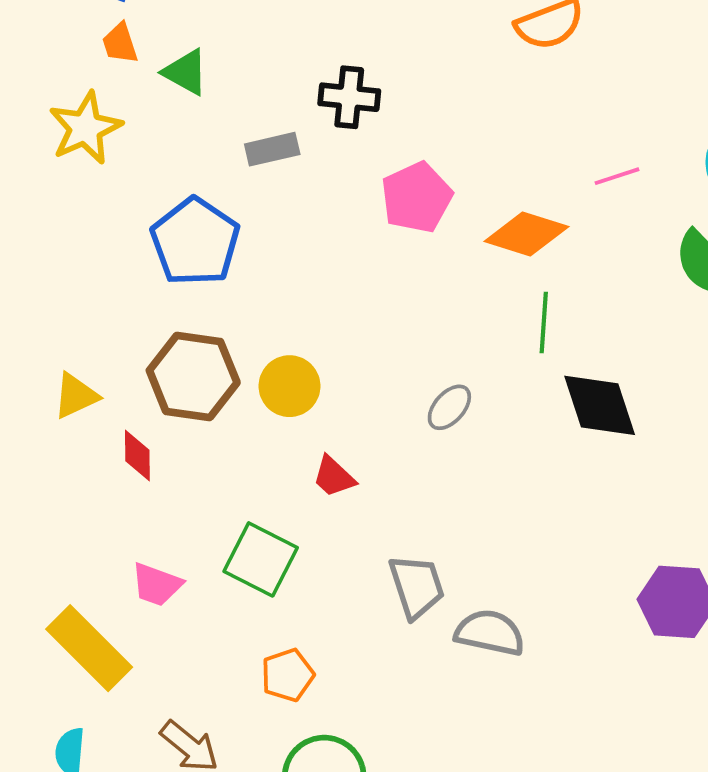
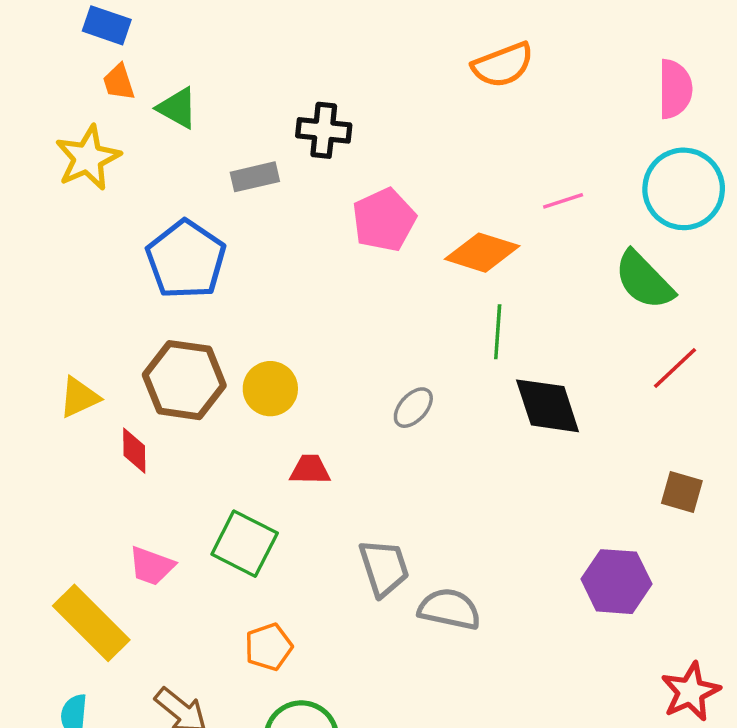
red trapezoid: (334, 477) -> (310, 470), turned 138

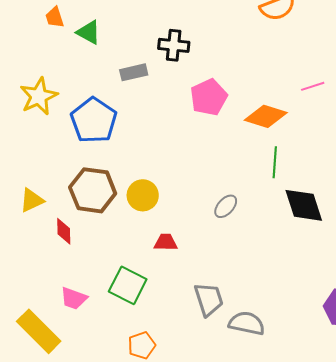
yellow star: (88, 158) -> (39, 96), moved

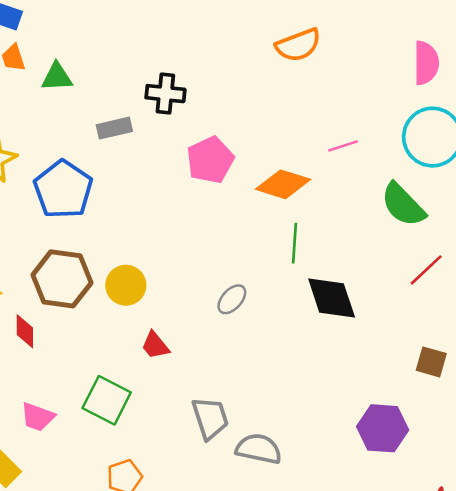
green triangle: (89, 32) -> (57, 77), turned -32
red trapezoid: (166, 242) -> (155, 345), turned -130

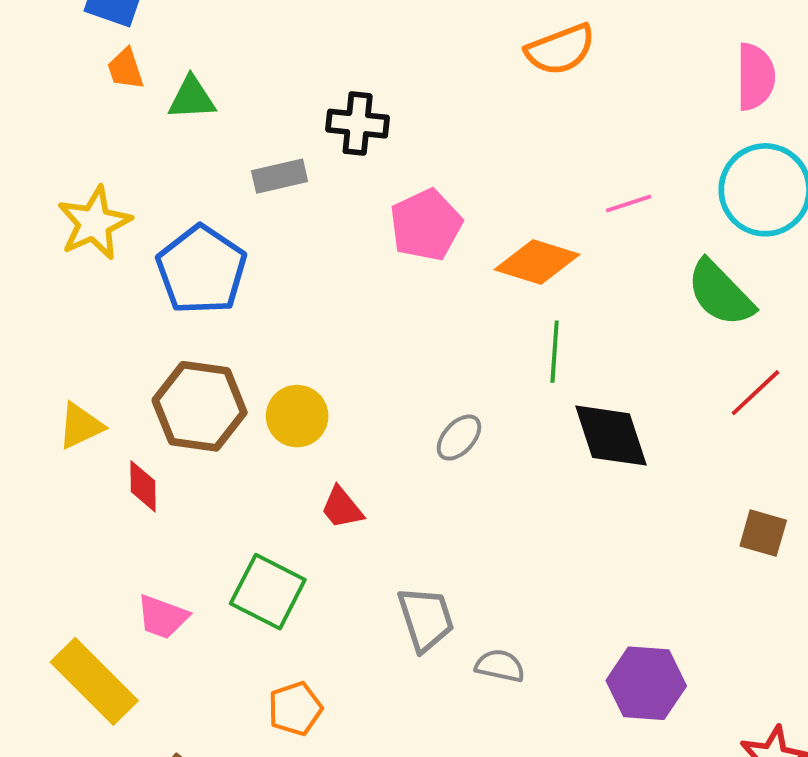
purple hexagon: (383, 428) -> (646, 683), moved
gray semicircle: (259, 449) -> (500, 666), size x0.7

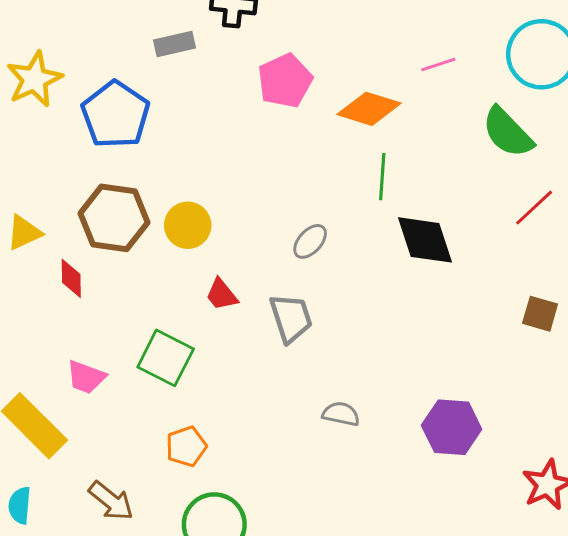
gray trapezoid: (426, 619) -> (291, 318), moved

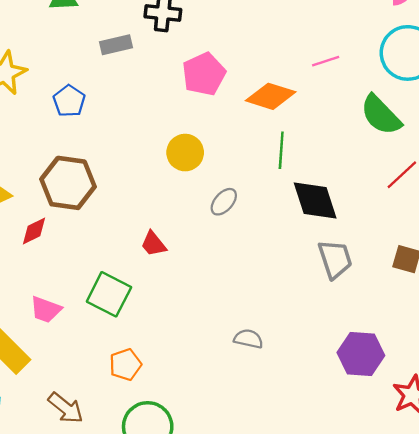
blue pentagon: (115, 115) -> (69, 101), size x0.6
yellow circle: (188, 225) -> (185, 153), moved
red diamond: (71, 278) -> (34, 231), turned 64
gray trapezoid: (291, 318) -> (335, 259), moved
purple hexagon: (452, 427) -> (361, 354), moved

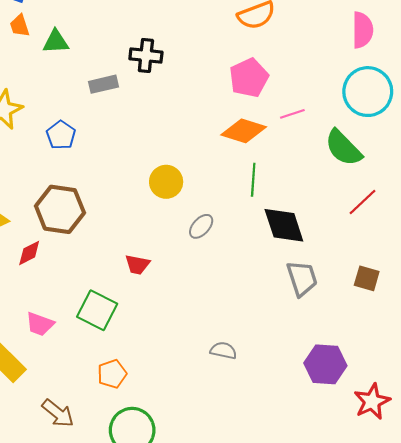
pink line: (326, 61) -> (292, 114), moved
pink pentagon: (204, 74) -> (249, 78), moved
red trapezoid: (153, 244) -> (137, 265), turned -40

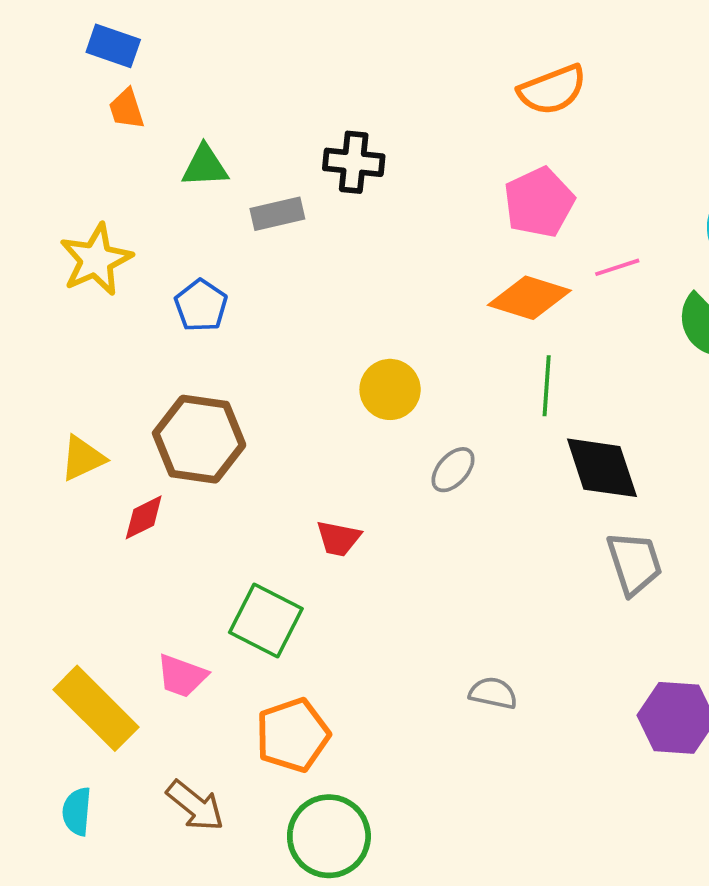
green triangle: (56, 42) -> (205, 166), moved
pink trapezoid: (40, 324) -> (182, 676), moved
orange pentagon: (112, 374) -> (293, 735), size x1.4

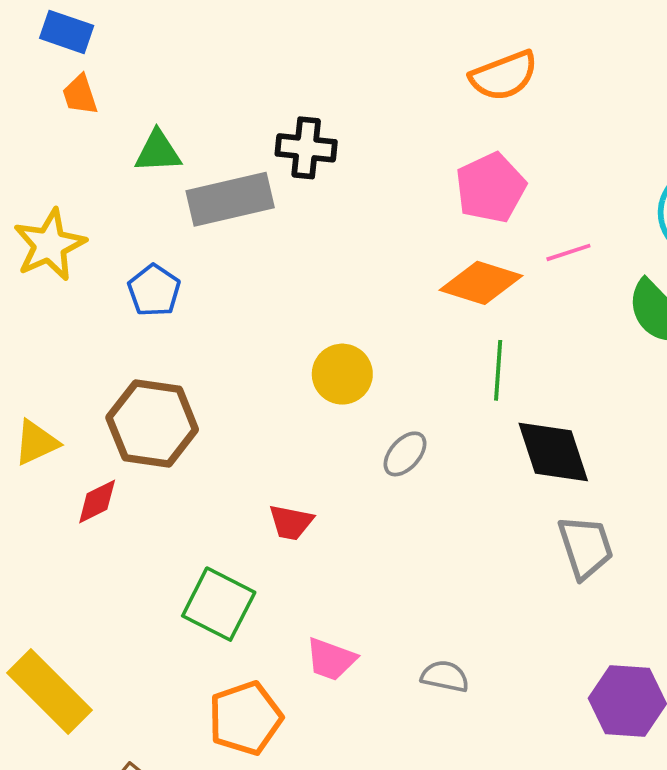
gray rectangle: (277, 214) -> (230, 199), size x1.6
pink trapezoid: (182, 676) -> (331, 659), moved

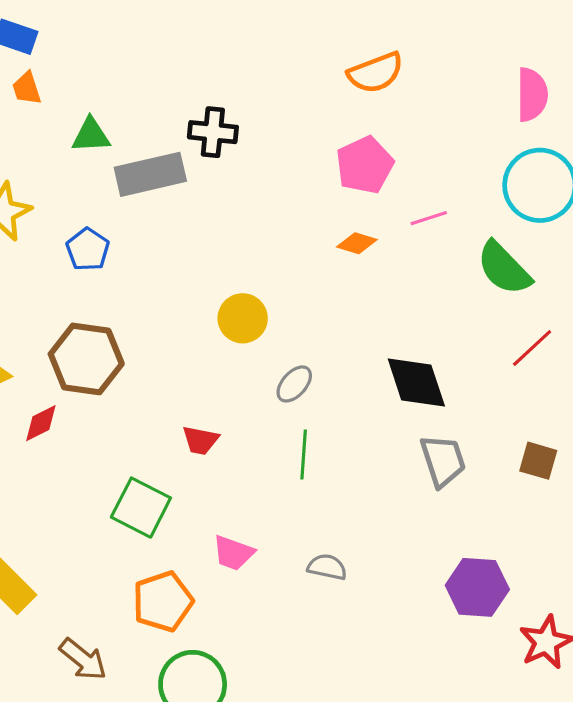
orange diamond: (481, 283) -> (357, 243), size x0.6
green line: (498, 370) -> (304, 454), moved

